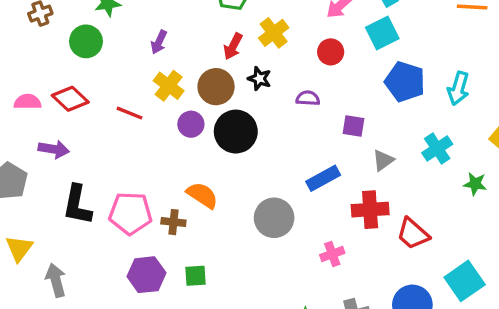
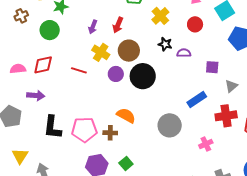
red arrow: (233, 46) -> (118, 25), moved
black star: (259, 79) -> (165, 44), moved
red diamond: (70, 99) -> (43, 65), turned -50
green square: (196, 276) -> (126, 164), turned -32

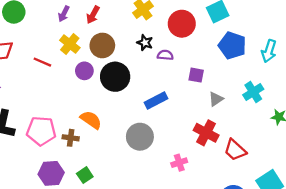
red circle: (195, 24) -> (182, 24), size x1.5
blue rectangle: (197, 100) -> (156, 101), moved
red cross: (226, 116) -> (206, 133), turned 30

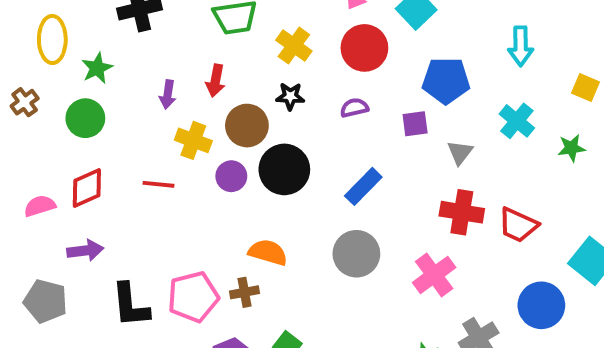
black star: (145, 43) -> (290, 96), moved
blue pentagon: (232, 45) -> (446, 81), moved
pink cross: (179, 163) -> (434, 275), size x1.5

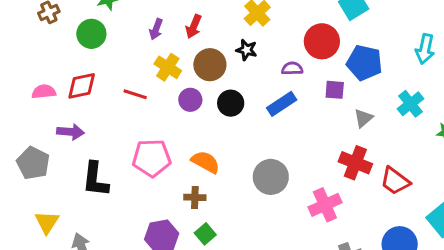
red circle: (364, 48) -> (322, 41), moved
black circle: (284, 169) -> (231, 103), size x0.7
blue rectangle: (363, 186) -> (282, 104), moved
brown cross: (245, 292) -> (195, 197), moved
pink pentagon: (193, 297) -> (152, 158), moved

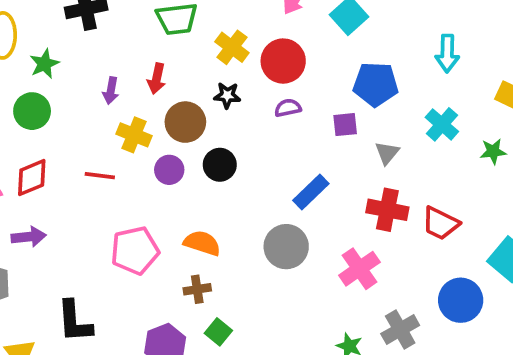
red circle: (322, 41) -> (283, 61), moved
blue rectangle: (282, 104) -> (311, 192), moved
black L-shape: (95, 179) -> (75, 322), moved

